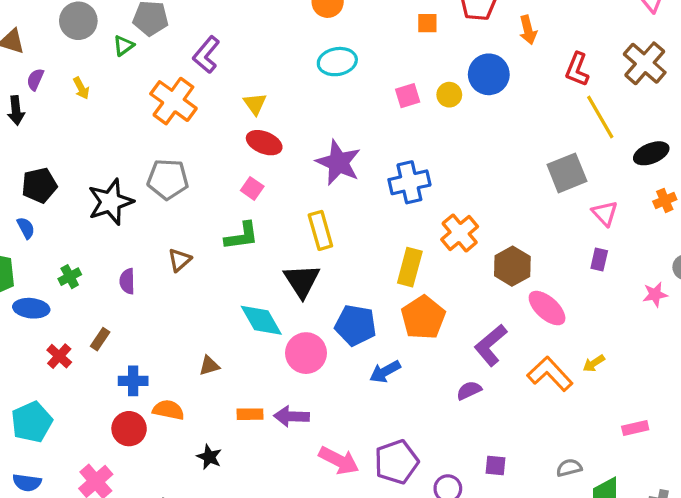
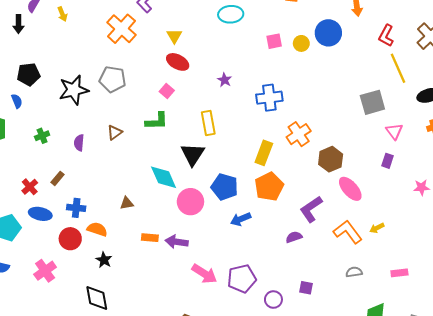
purple star: (338, 163) -> (225, 80), size x0.5
blue ellipse: (31, 308) -> (40, 214), moved
black star: (209, 457) -> (104, 260), moved
gray semicircle: (569, 468) -> (354, 272), moved

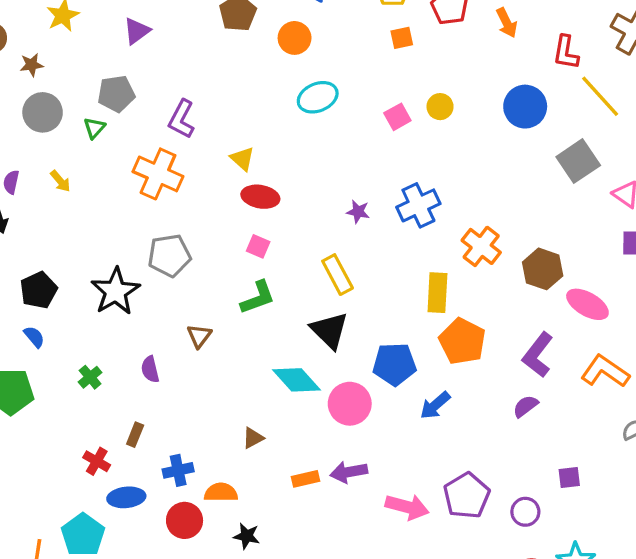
blue circle: (328, 33) -> (525, 107), moved
purple star: (225, 80) -> (358, 212), moved

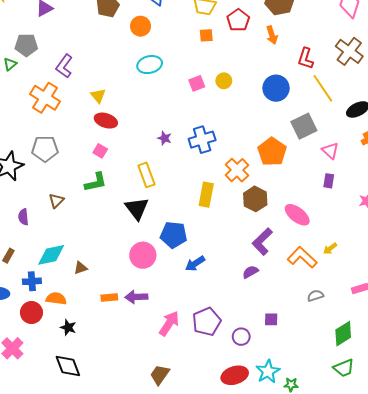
brown hexagon: (543, 269) -> (255, 199), moved
orange pentagon: (462, 341) -> (272, 152), moved
cyan diamond: (297, 380) -> (51, 255), moved, turned -68
pink arrow: (407, 507) -> (169, 323), turned -80

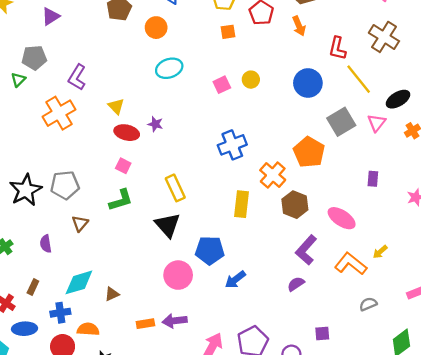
orange cross: (45, 98) -> (59, 113), turned 32
purple star: (165, 138) -> (155, 124), moved
gray pentagon: (45, 149) -> (65, 185), moved
pink triangle: (330, 151) -> (377, 123), moved, turned 30

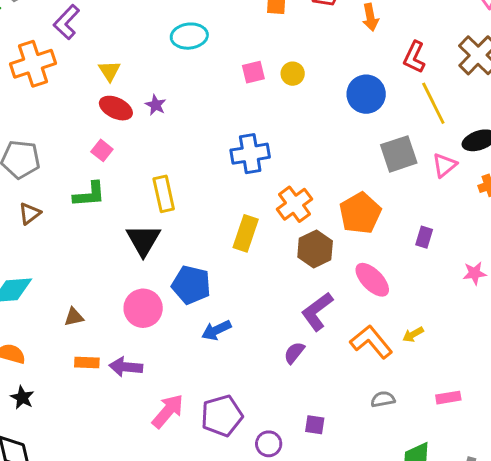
orange pentagon: (309, 152) -> (360, 213), moved
purple semicircle: (296, 284) -> (294, 353), turned -30
brown triangle: (112, 294) -> (74, 317), moved

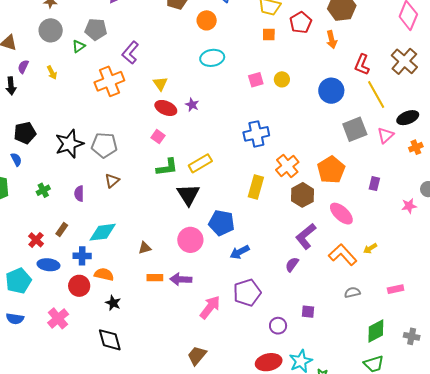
green L-shape: (89, 194) -> (167, 167), moved
yellow rectangle: (164, 194) -> (200, 163), turned 75
purple pentagon: (222, 416) -> (247, 293), moved

